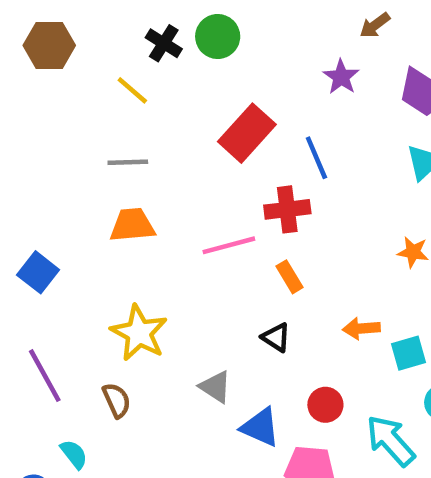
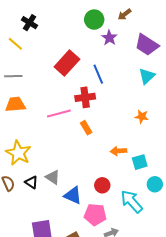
green circle: (218, 37) -> (94, 20), moved
black triangle: (276, 337) -> (32, 182), moved

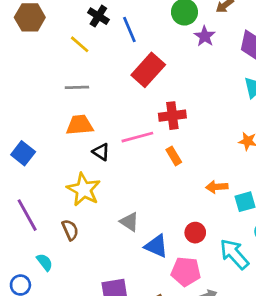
blue line: (98, 74) -> (129, 30), moved
black triangle: (32, 182) -> (101, 152), moved

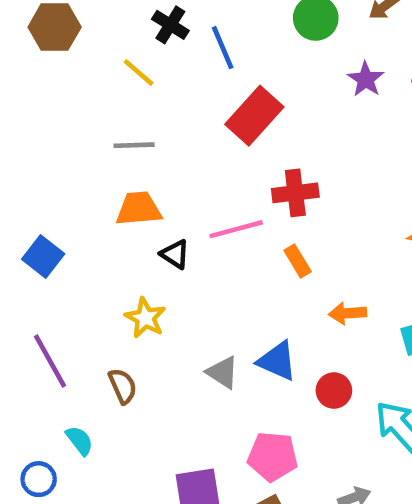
purple star: (205, 36) -> (366, 79), moved
orange arrow: (217, 187) -> (348, 313), moved
yellow star: (84, 190) -> (145, 318), size x0.7
blue triangle: (156, 246) -> (277, 361), moved
pink pentagon: (186, 272) -> (273, 456), moved

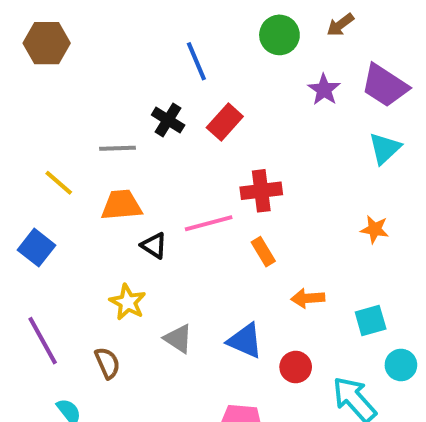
black cross: (170, 25) -> (168, 120), moved
yellow line: (139, 73) -> (59, 183), moved
red rectangle: (254, 116) -> (225, 122), size x0.7
gray triangle: (223, 372) -> (178, 339), moved

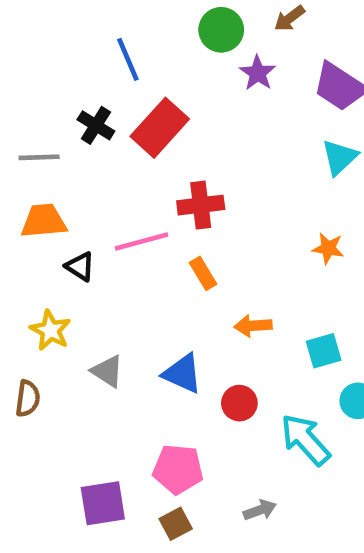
purple star: (324, 90) -> (258, 73), moved
red rectangle: (225, 122) -> (160, 128), size x1.4
brown semicircle: (107, 363) -> (28, 399), turned 32

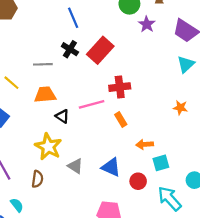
blue line: (128, 59) -> (73, 18), moved
yellow star: (50, 330) -> (48, 147), size x1.4
cyan square: (324, 351) -> (161, 163), moved

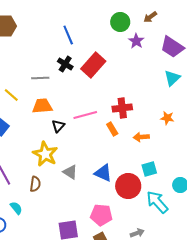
red cross: (120, 87) -> (122, 108), moved
black triangle: (62, 116) -> (58, 126), turned 40
orange arrow: (145, 144) -> (141, 137), moved
red circle: (138, 181) -> (128, 186), size x1.6

